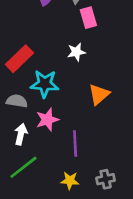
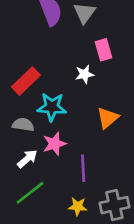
pink rectangle: (88, 18) -> (104, 50), moved
white arrow: (21, 134) -> (27, 159), turned 36
gray cross: (106, 179) -> (114, 205), size x1.5

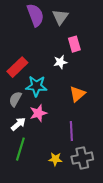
gray semicircle: (23, 125) -> (15, 99), turned -70
purple line: (83, 168) -> (71, 131), moved
green line: (30, 193) -> (20, 149), turned -35

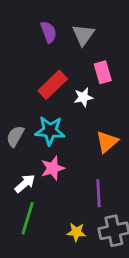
purple semicircle: (35, 15) -> (49, 32), size x0.7
red rectangle: (17, 67) -> (53, 85), moved
gray semicircle: (15, 99) -> (15, 136), moved

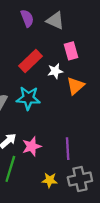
gray triangle: (83, 35) -> (55, 21), turned -42
orange triangle: (107, 142) -> (75, 86), moved
pink star: (53, 168) -> (32, 146), moved

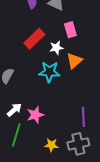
cyan star: (28, 98) -> (49, 72), moved
purple line: (68, 149) -> (83, 117), moved

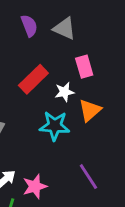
purple line: (83, 117) -> (88, 177), moved, turned -30

